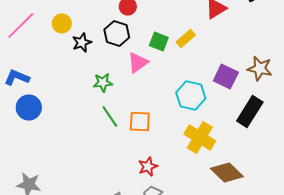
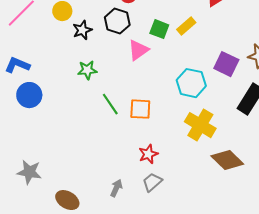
green star: (103, 82) -> (87, 70), moved

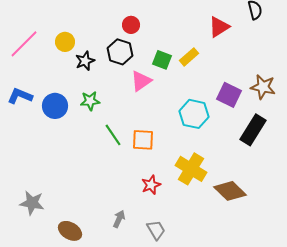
blue circle: (29, 95) -> (55, 106), moved
yellow cross: (200, 125) -> (191, 169), moved
gray trapezoid: (152, 182) -> (156, 230), moved, turned 100

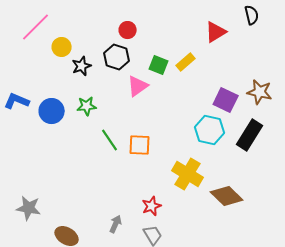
pink line: (24, 44) -> (36, 27), moved
cyan hexagon: (194, 114) -> (210, 130), moved
red star: (151, 185) -> (152, 206), moved

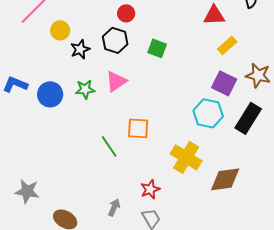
red triangle: (216, 32) -> (214, 15), turned 30
yellow rectangle: (186, 62) -> (227, 45), moved
pink triangle: (138, 86) -> (116, 81), moved
green line: (110, 140) -> (109, 146), moved
brown diamond: (227, 196) -> (225, 179), turned -52

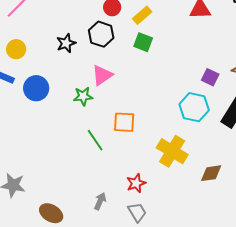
yellow circle: (60, 30) -> (16, 49), moved
yellow rectangle: (227, 45) -> (142, 15), moved
purple square: (224, 83) -> (210, 77), size x0.7
green star: (85, 89) -> (83, 96), moved
brown diamond: (225, 179) -> (211, 173), size x0.7

